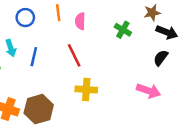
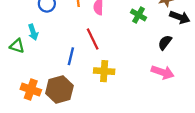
blue line: (34, 57) -> (71, 56), moved
black semicircle: (161, 58) -> (165, 42), moved

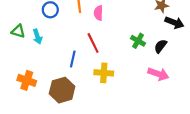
green cross: (139, 15) -> (138, 41), moved
green triangle: (17, 46) -> (18, 31), moved
orange cross: (31, 89) -> (27, 80), moved

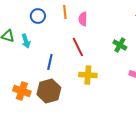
blue line: (73, 59) -> (50, 62), moved
orange cross: (27, 80) -> (22, 91), moved

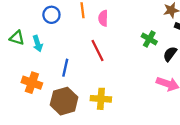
green cross: (120, 45) -> (149, 39), moved
yellow cross: (88, 75) -> (101, 99), moved
orange cross: (22, 91) -> (32, 83), moved

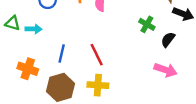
cyan arrow: (38, 44) -> (34, 29), turned -70
red line: (97, 50) -> (97, 55), moved

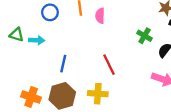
red line: (97, 55) -> (109, 65), moved
orange cross: (28, 69) -> (31, 97), moved

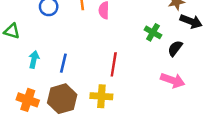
cyan arrow: (37, 40) -> (34, 59), moved, turned -80
red line: (109, 65) -> (114, 64), turned 35

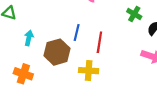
blue line: (63, 63) -> (77, 32), moved
brown hexagon: (62, 99) -> (57, 52), moved

